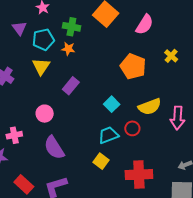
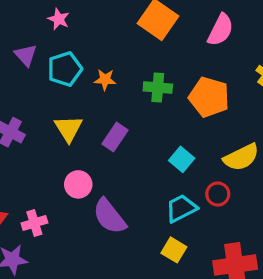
green cross: (71, 27) -> (158, 87), moved
yellow triangle: (41, 66) -> (69, 129), moved
purple semicircle: (54, 148) -> (109, 216), moved

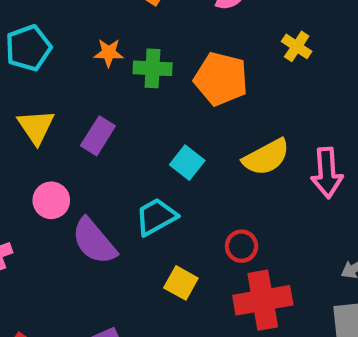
orange star: (105, 80) -> (109, 53), moved
red circle: (218, 194) -> (241, 246), moved
cyan trapezoid: (181, 208) -> (156, 217), moved

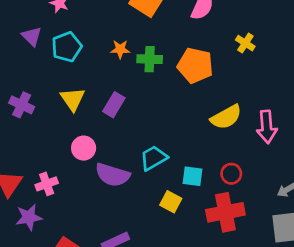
cyan square: (187, 163) -> (192, 176), moved, turned -30
purple semicircle: (94, 241) -> (112, 175), turned -32
red circle: (241, 246) -> (231, 174), moved

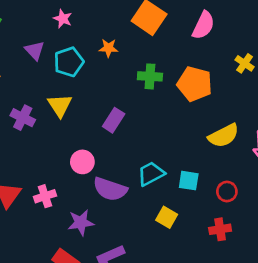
orange star: (120, 49) -> (108, 48), moved
yellow triangle: (73, 99) -> (60, 105), moved
cyan square: (192, 176) -> (189, 181), moved
red cross: (225, 212) -> (220, 229), size x0.6
purple star: (29, 217) -> (81, 222), moved

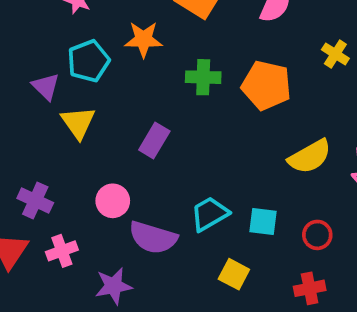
orange star: (108, 48) -> (143, 39), size x1.4
purple triangle: (35, 51) -> (46, 87), moved
purple cross: (23, 118) -> (35, 201), moved

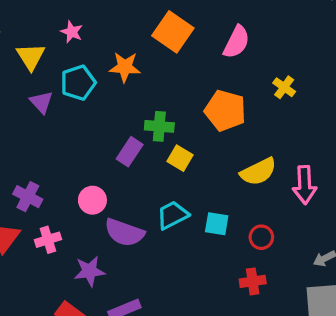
green cross: (203, 77) -> (159, 126), moved
yellow triangle: (78, 123) -> (31, 57), moved
yellow square: (234, 274) -> (180, 158), moved

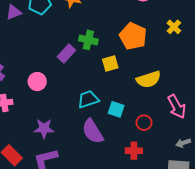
purple triangle: (41, 102) -> (14, 12), turned 42
yellow square: (180, 158) -> (110, 63), moved, turned 35
pink arrow: (305, 185) -> (177, 107), moved, turned -35
purple semicircle: (124, 232) -> (93, 131), moved, turned 30
purple star: (89, 271) -> (44, 129), moved

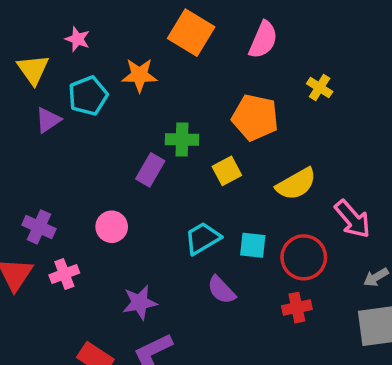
red circle: (144, 123) -> (304, 257), size x1.6
purple semicircle: (93, 131) -> (221, 290), size x0.7

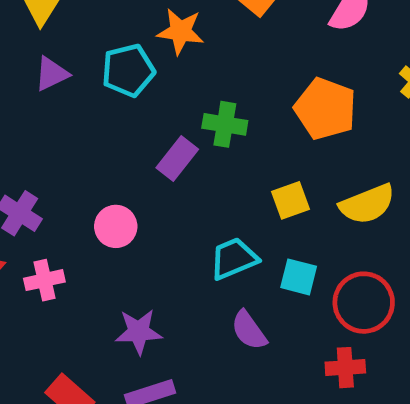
cyan pentagon: (88, 96) -> (128, 70), moved
yellow square: (227, 171) -> (291, 200), moved

